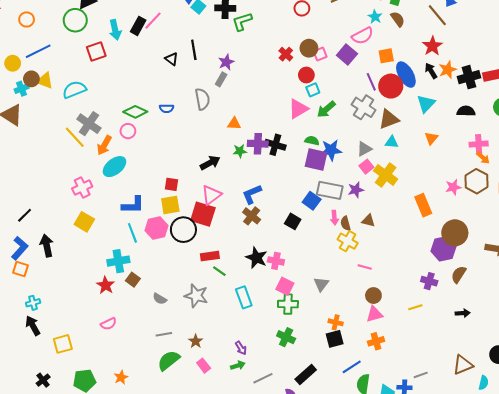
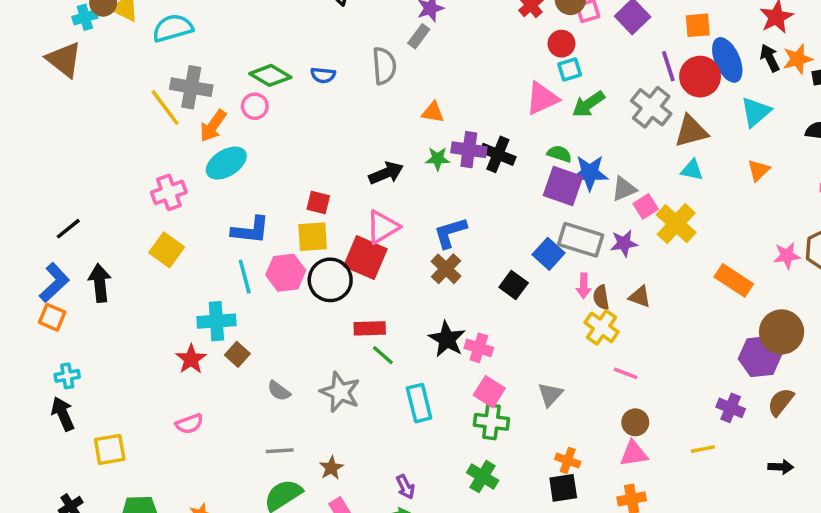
gray cross: (89, 124) -> (191, 87), turned -30
gray triangle: (364, 149) -> (624, 189), moved
orange rectangle: (423, 205) -> (734, 280), turned -40

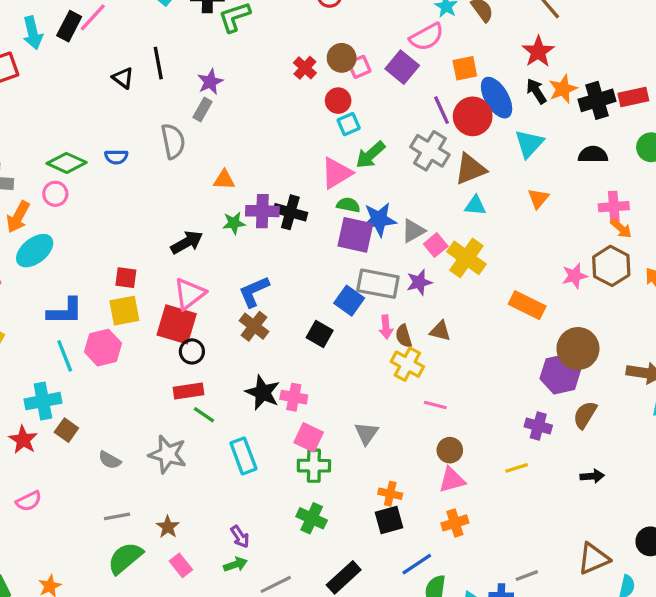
pink triangle: (542, 98) -> (337, 173), moved
black circle: (330, 280) -> (192, 351), moved, size x0.6

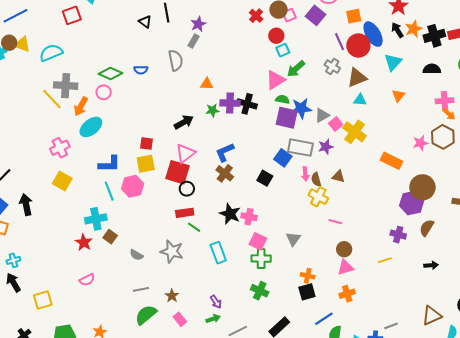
gray cross: (430, 151) -> (332, 66), size x0.7

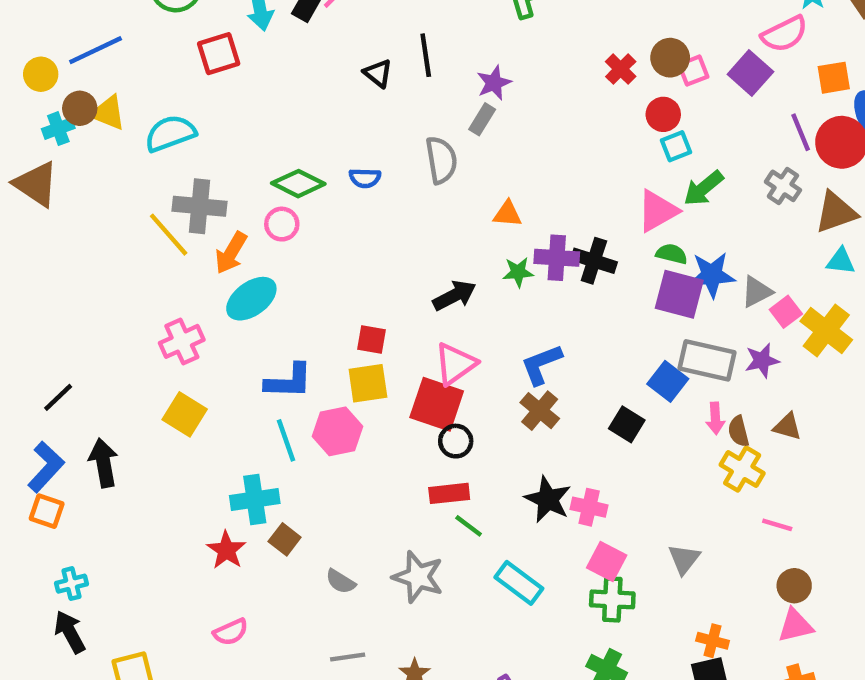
cyan rectangle: (218, 253) -> (519, 583), turned -35

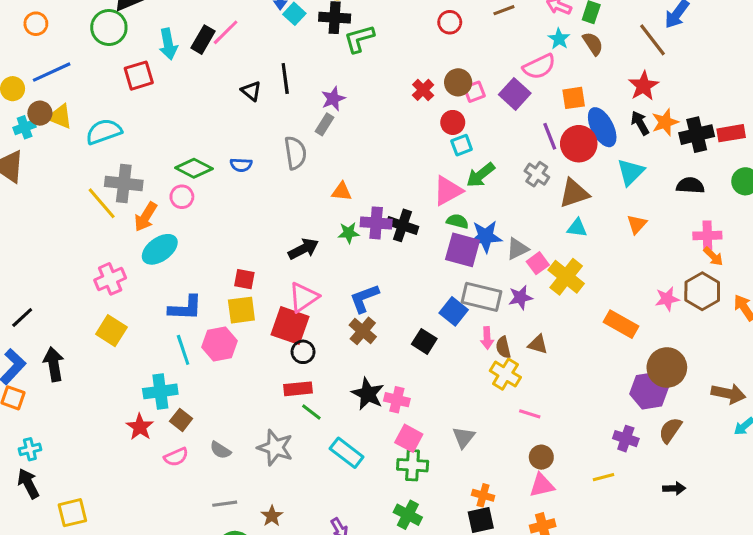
pink semicircle: (231, 632) -> (176, 457), moved

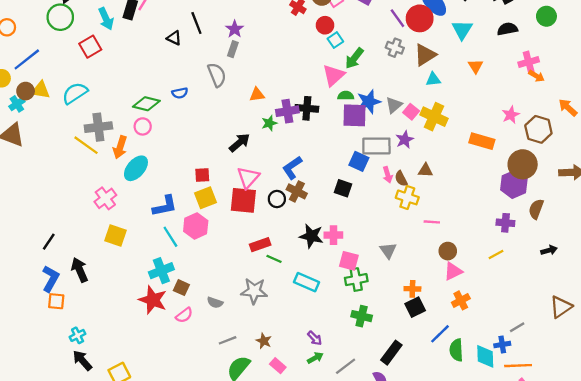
brown hexagon: (702, 291) -> (538, 129), moved
black circle: (303, 352) -> (277, 199), moved
red star: (140, 427) -> (153, 300), size x1.4

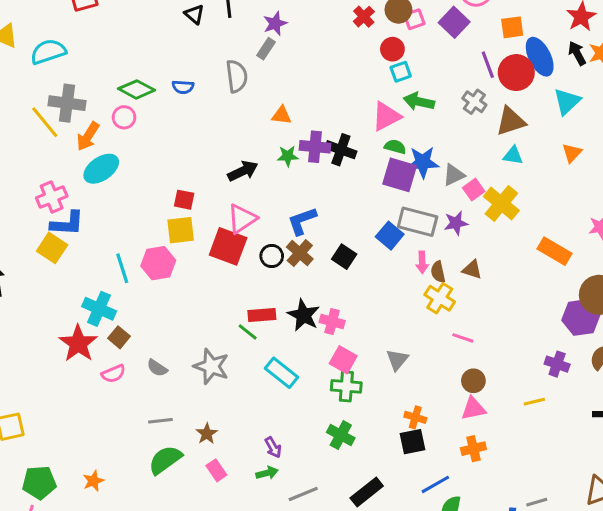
green arrow: (354, 58) -> (419, 102), turned 50
black square: (343, 188) -> (344, 257), moved
blue L-shape: (165, 206) -> (67, 223), moved
red rectangle: (260, 245) -> (262, 315), moved
cyan cross: (161, 271) -> (99, 309), turned 30

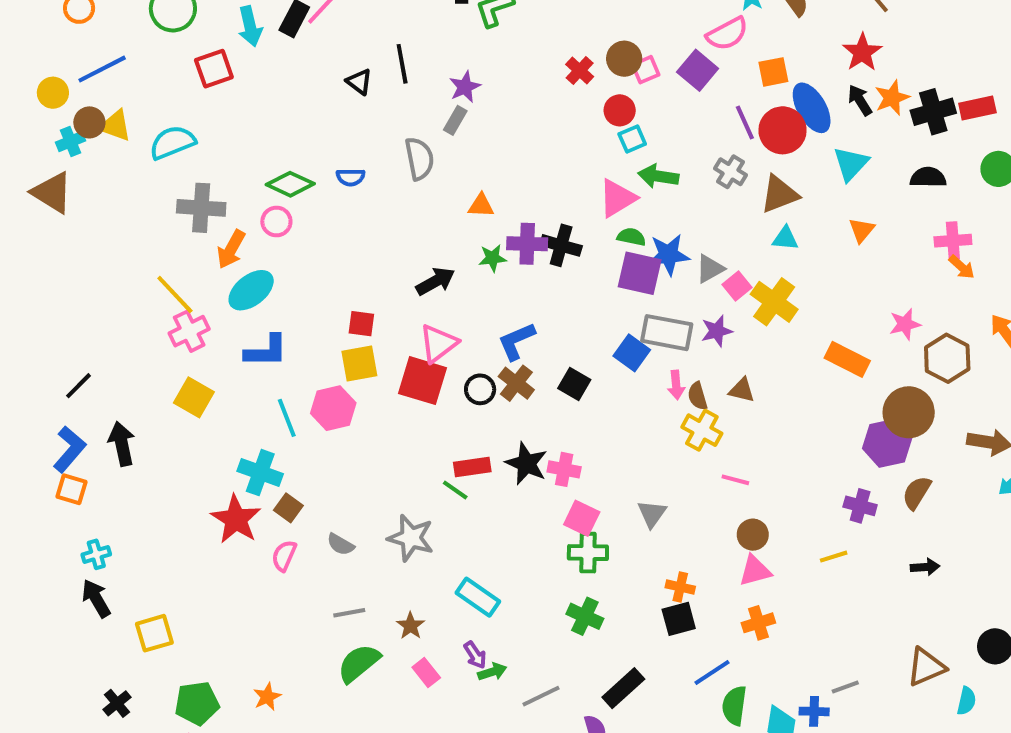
yellow line: (45, 122) -> (175, 294), moved
blue L-shape: (67, 223) -> (266, 351), moved
cyan rectangle: (282, 373) -> (478, 597), moved
pink semicircle: (113, 374) -> (284, 556), turned 140
purple arrow: (273, 447) -> (475, 655), moved

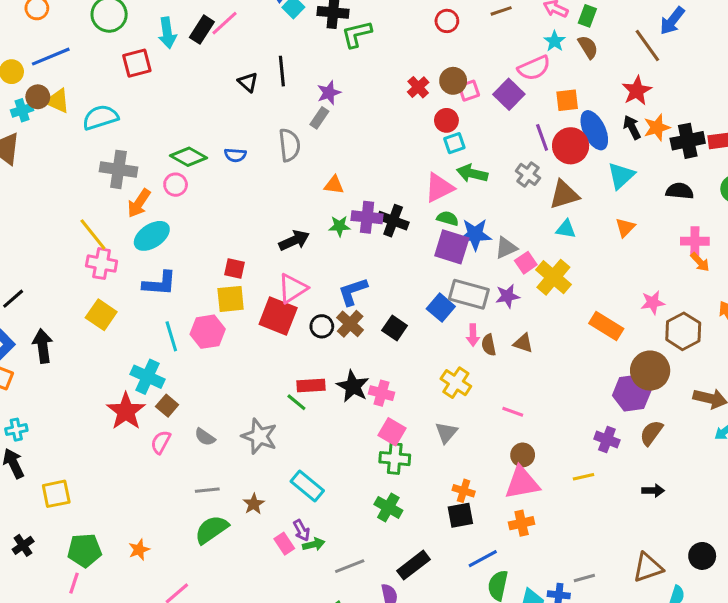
pink cross: (189, 331) -> (102, 264), turned 32
yellow cross: (702, 430) -> (456, 383), moved
pink triangle: (755, 571) -> (522, 483), size x1.4
pink rectangle: (426, 673) -> (284, 544), moved

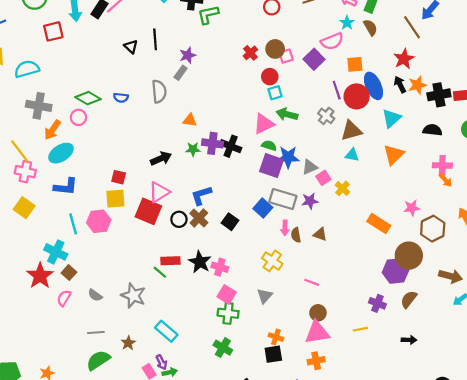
orange triangle: (625, 227) -> (394, 155), size x1.5
yellow cross: (553, 277) -> (342, 188), size x0.6

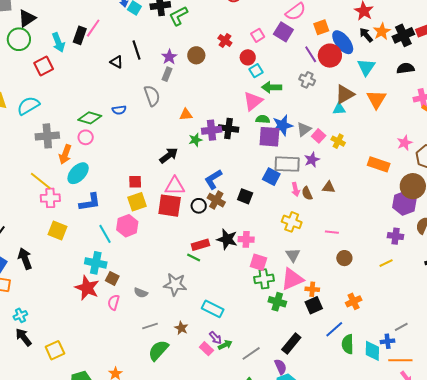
brown circle: (275, 49) -> (196, 55), moved
brown triangle: (351, 131) -> (345, 94), moved
pink triangle: (159, 192) -> (175, 186), turned 45
pink triangle: (317, 332) -> (292, 279), moved
green cross: (223, 348) -> (277, 302), moved

